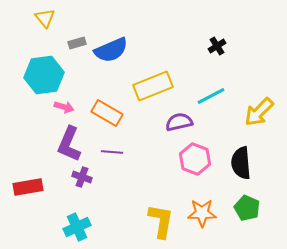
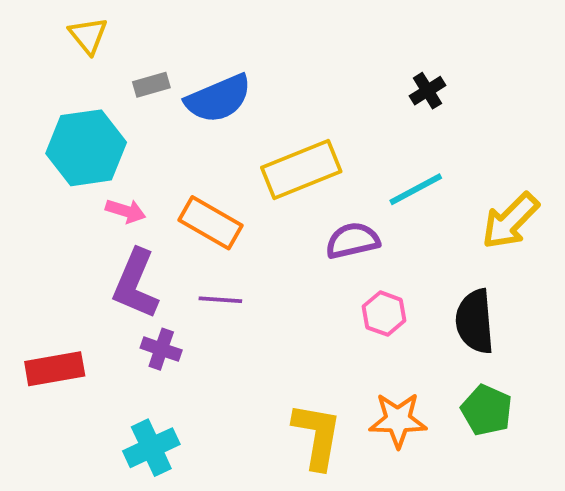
pink hexagon: (195, 159) -> (384, 314), size x0.7

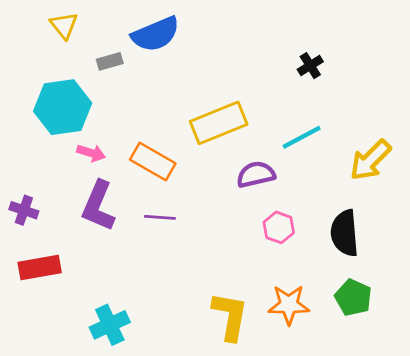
blue semicircle: (218, 99) -> (156, 34), moved
purple cross: (161, 349) -> (24, 210), moved

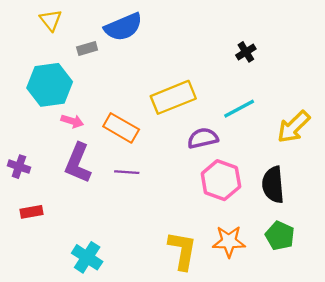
pink hexagon: (279, 227) -> (221, 180), size x1.6
red rectangle: (40, 267) -> (31, 212), size x0.7
cyan cross: (110, 325) -> (87, 257), turned -32

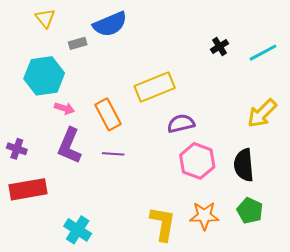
cyan line: (239, 109) -> (263, 53), moved
orange rectangle: (121, 128) -> (108, 114), turned 32
red rectangle: (31, 212) -> (28, 189), size x1.8

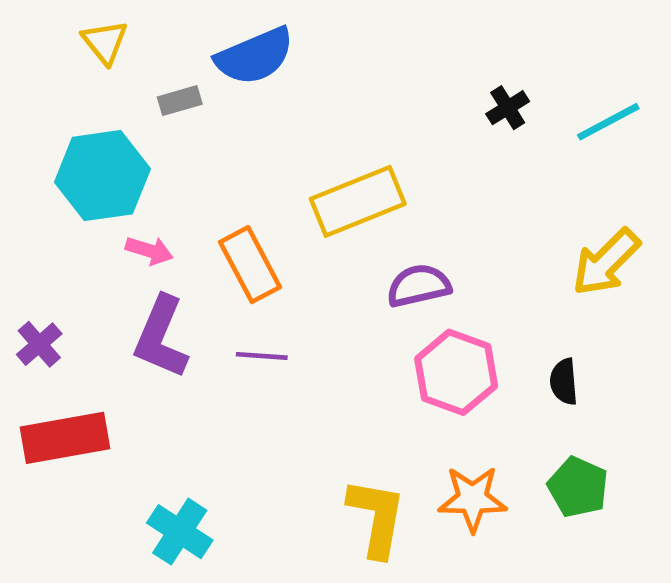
purple cross: (17, 149) -> (39, 344), turned 30
black semicircle: (244, 165) -> (564, 382), size x0.6

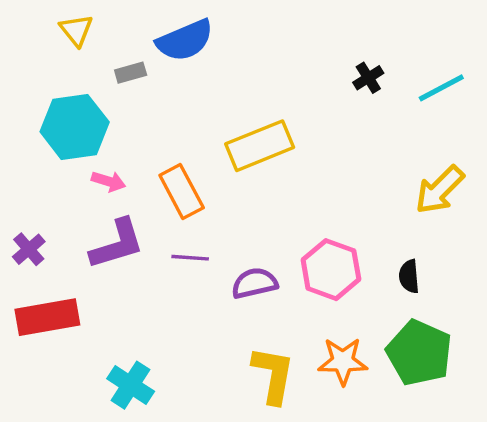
purple semicircle: (419, 286) -> (255, 283), moved
purple L-shape: (161, 337) -> (117, 244), turned -130
green pentagon: (578, 487) -> (419, 353), size x1.5

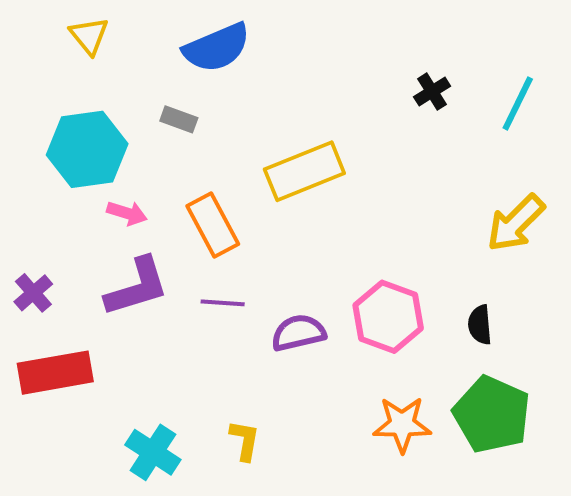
gray rectangle: (131, 73) -> (179, 119), moved, turned 36
cyan line: (441, 88) -> (518, 103), turned -36
yellow L-shape: (273, 375) -> (245, 440), moved, size x0.6

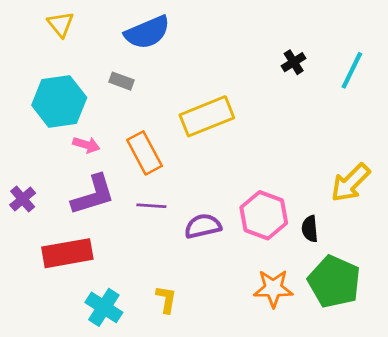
yellow arrow: (516, 223) -> (350, 183), moved
black semicircle: (480, 325) -> (310, 229), moved
red rectangle: (55, 373) -> (67, 253), moved

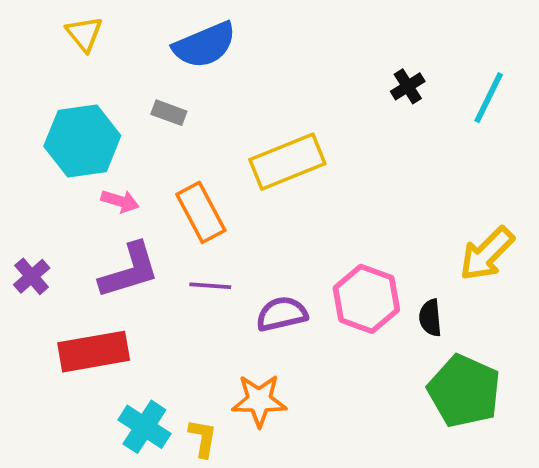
orange star: (273, 288) -> (259, 400), moved
yellow L-shape: (166, 299) -> (203, 438), moved

